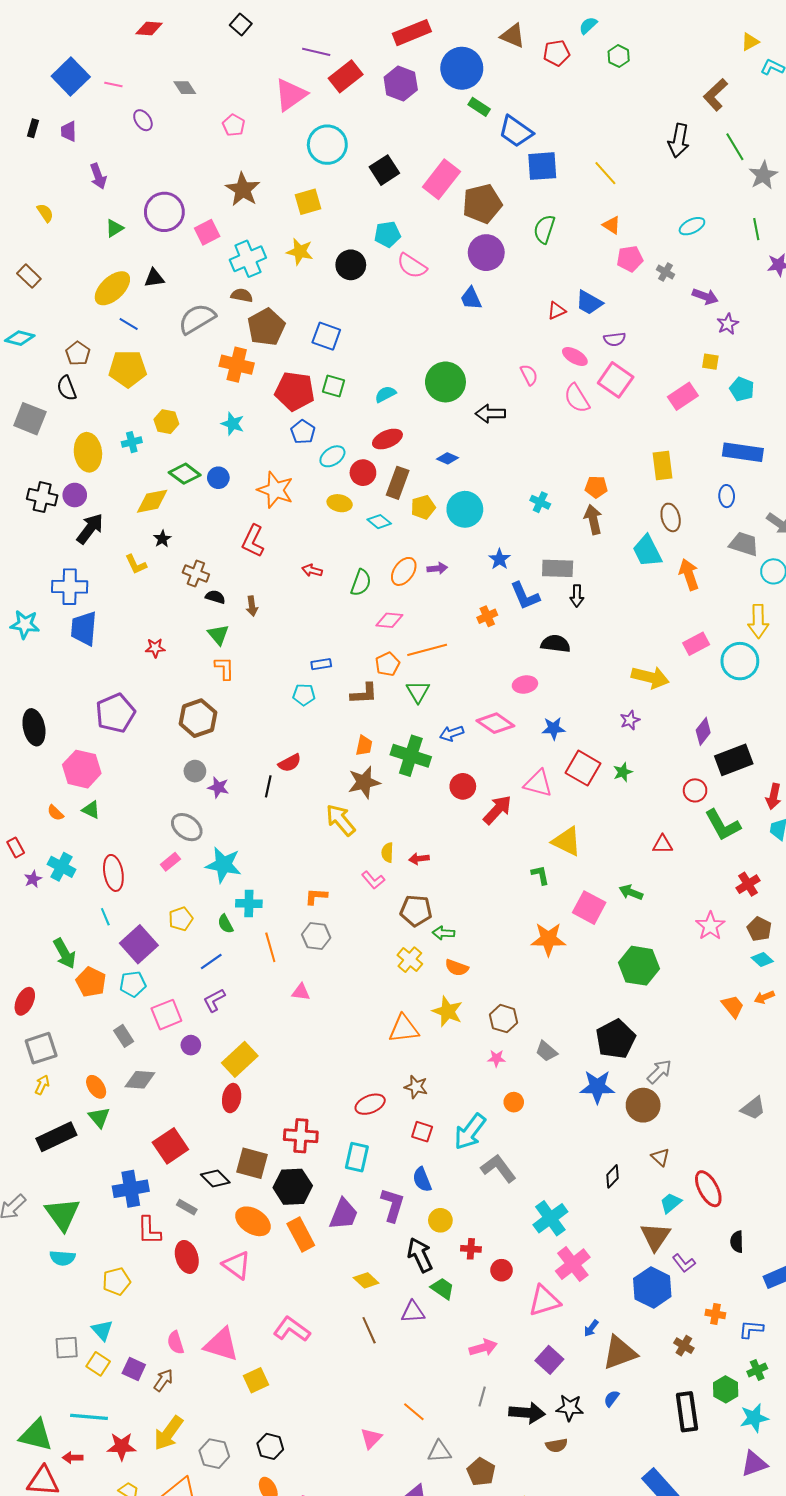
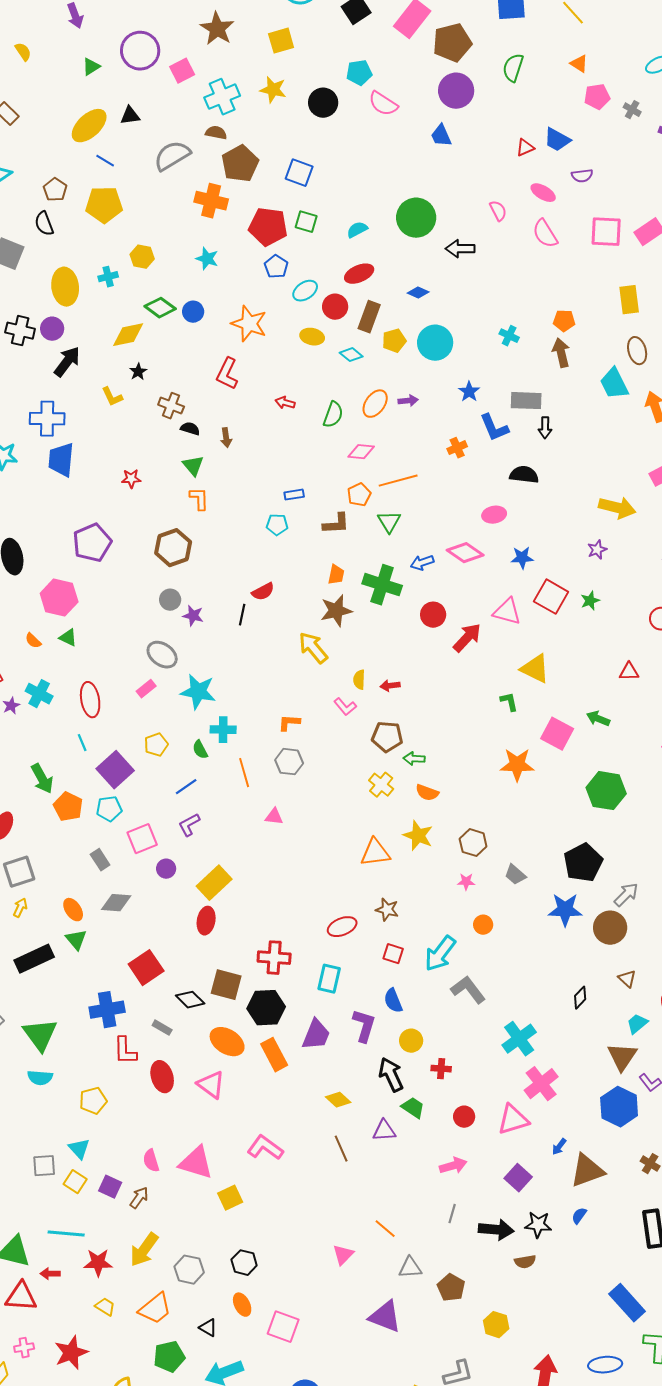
pink square: (616, 380) -> (606, 232), moved, turned -32
red circle: (502, 1270) -> (464, 1117), moved

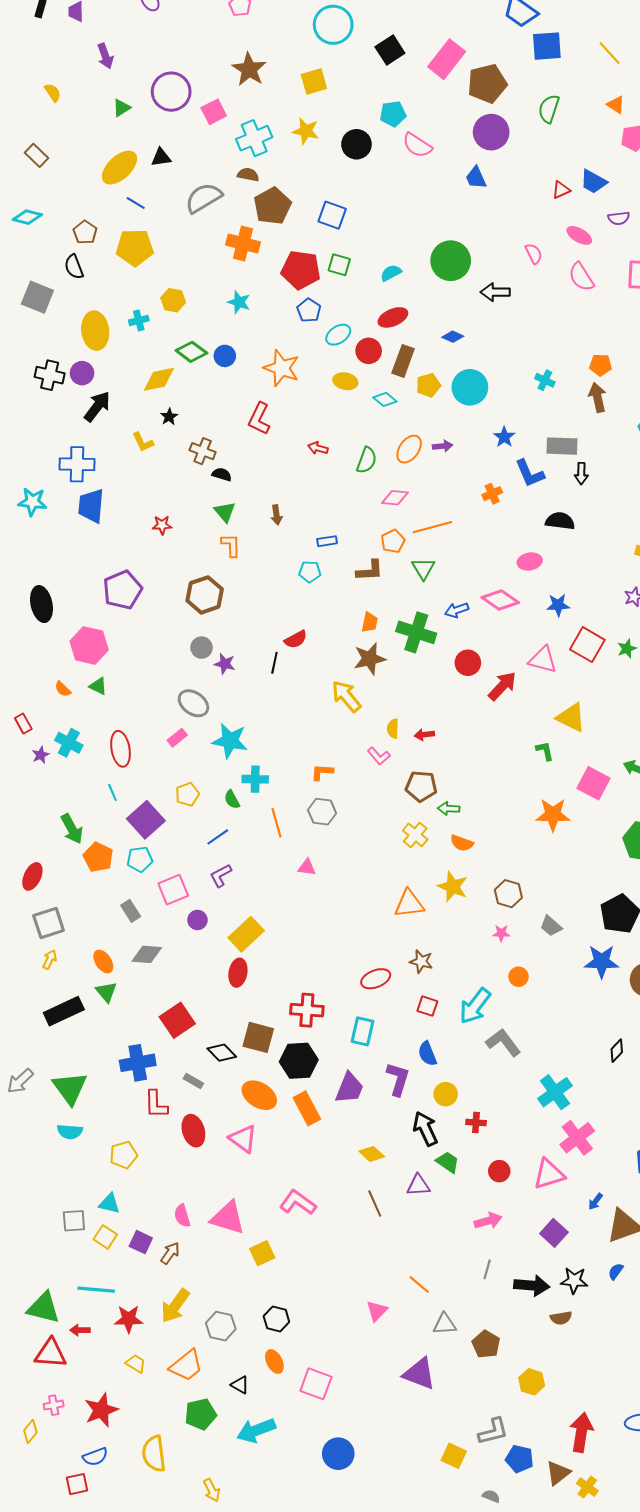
brown arrow: (226, 438) -> (276, 515), moved
cyan triangle: (79, 1149) -> (109, 1204), turned -35

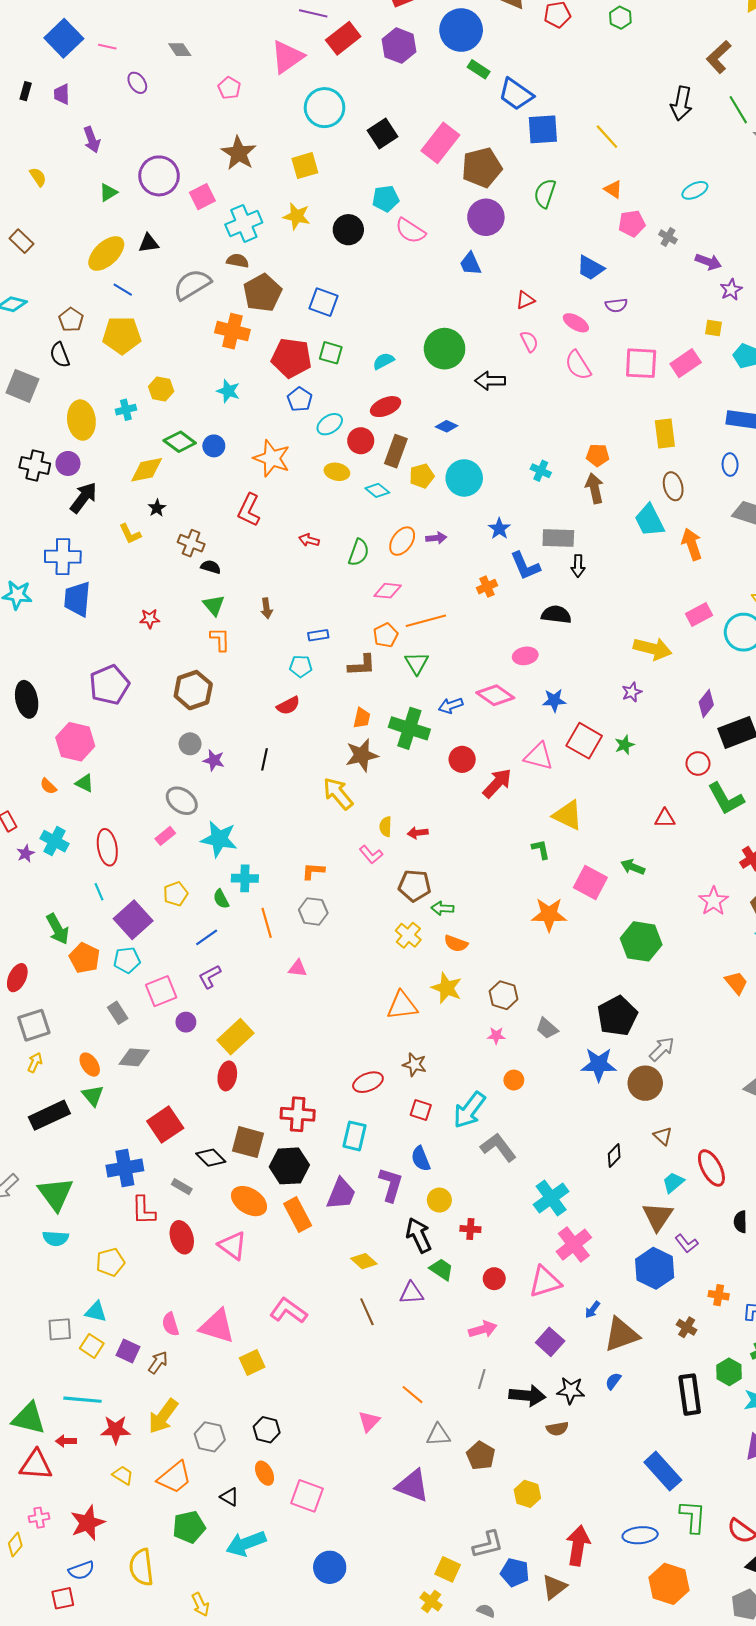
red triangle: (561, 190) -> (525, 300), moved
red semicircle: (296, 639) -> (288, 706), moved
yellow cross: (587, 1487) -> (431, 1601), moved

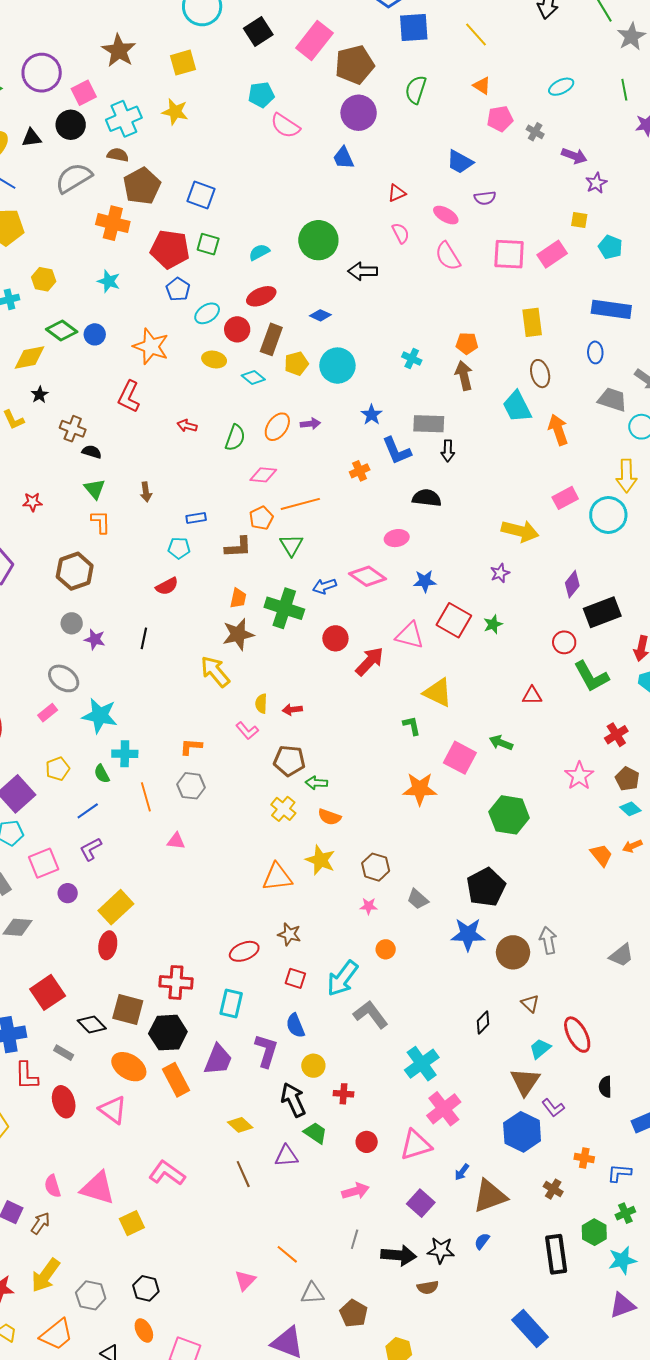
black circle: (348, 230) -> (71, 125), moved
gray arrow: (662, 1049) -> (548, 940), moved, turned -56

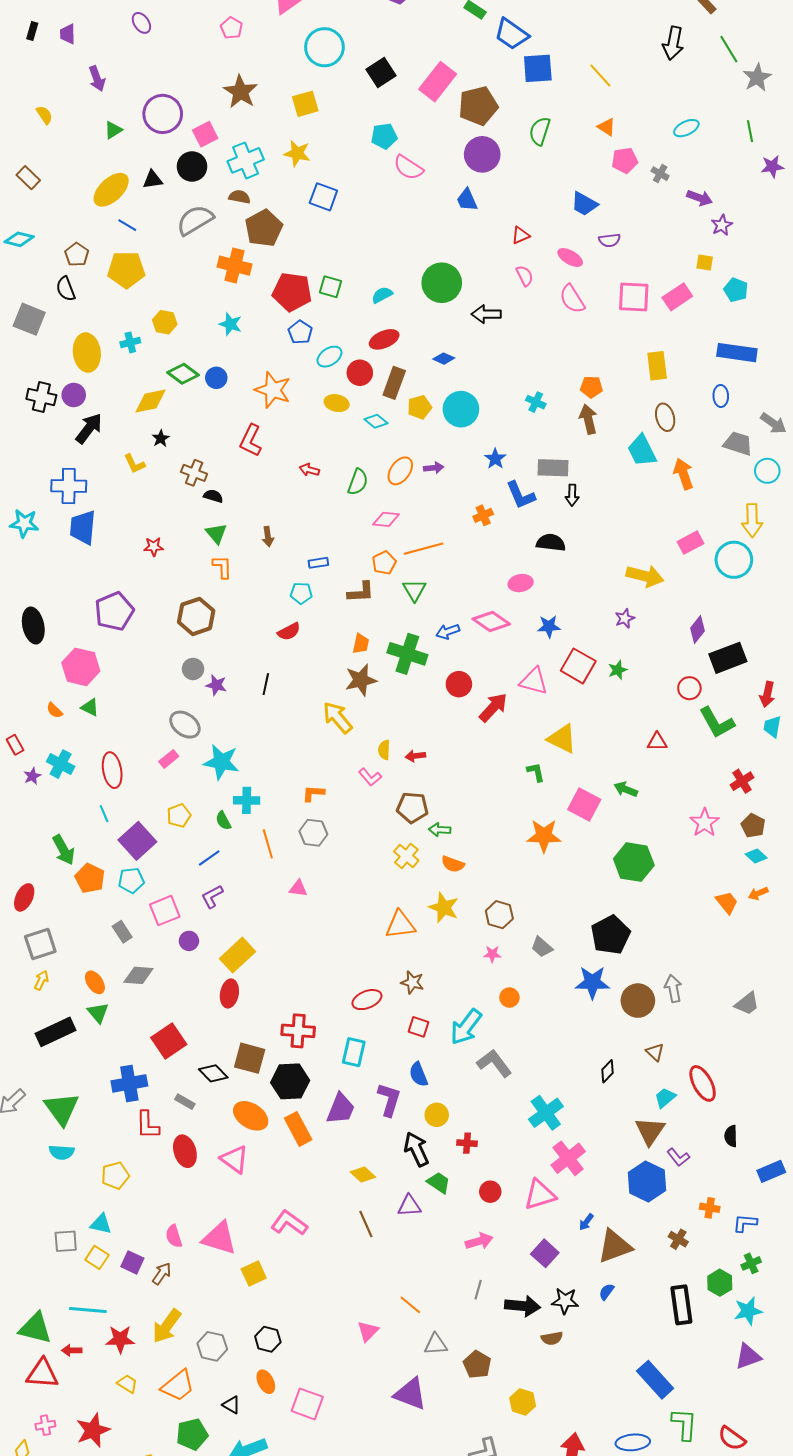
blue square: (201, 195) -> (323, 197), moved

